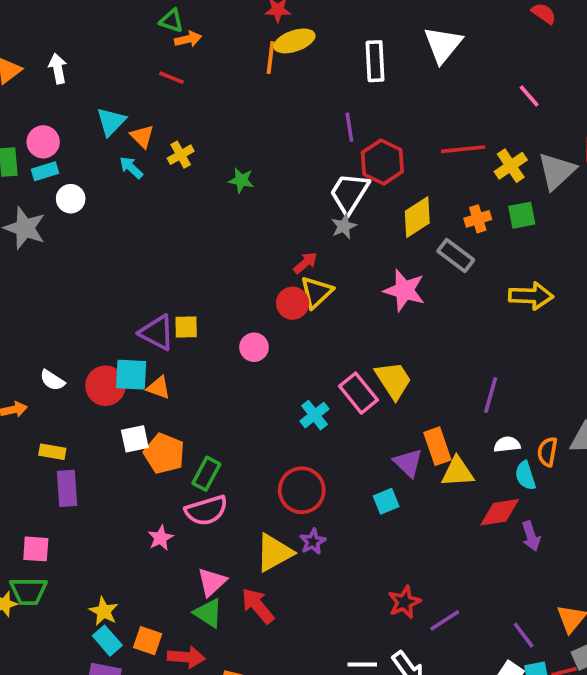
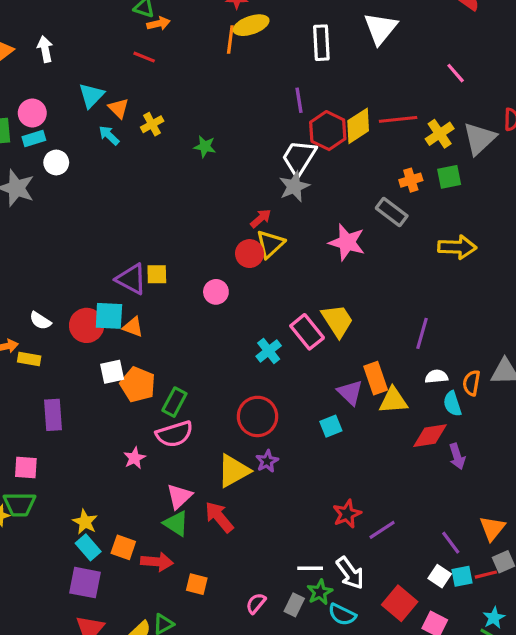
yellow diamond: (417, 217) -> (358, 126), moved
gray star: (344, 226) -> (294, 186), size x1.4
yellow rectangle: (52, 452) -> (29, 359), moved

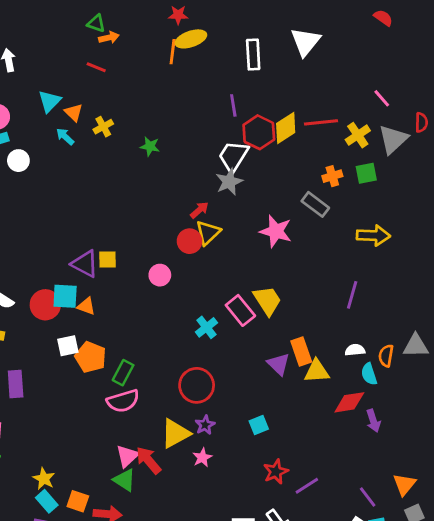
pink line: (456, 73) -> (382, 98), moved
purple line: (422, 333) -> (352, 295), moved
cyan square: (331, 426) -> (259, 425), moved
pink star: (135, 458) -> (202, 457), moved
red arrow: (219, 517) -> (149, 460), moved

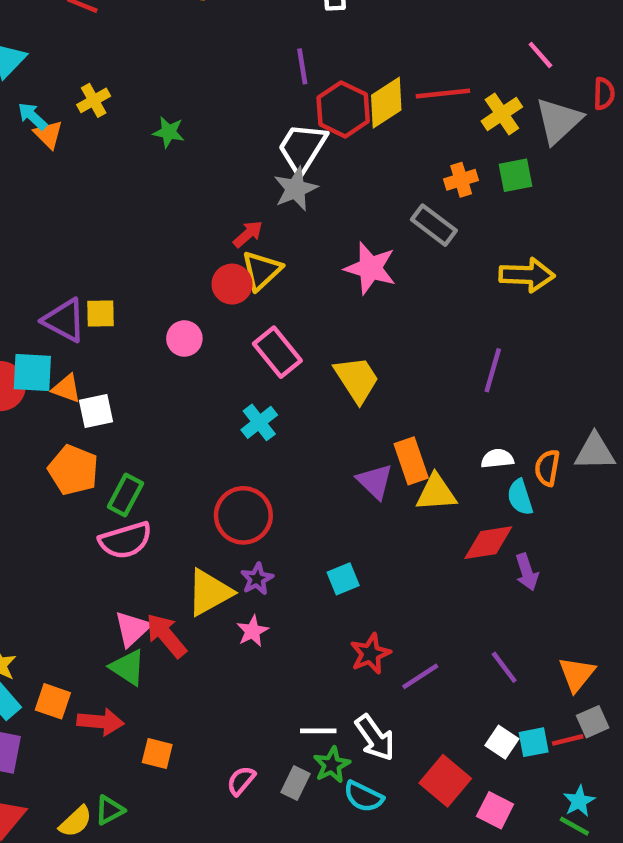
orange triangle: (74, 112) -> (48, 134), moved
pink rectangle: (240, 310) -> (277, 352), moved
white square: (68, 346) -> (96, 411), moved
purple line: (368, 497) -> (504, 667), moved

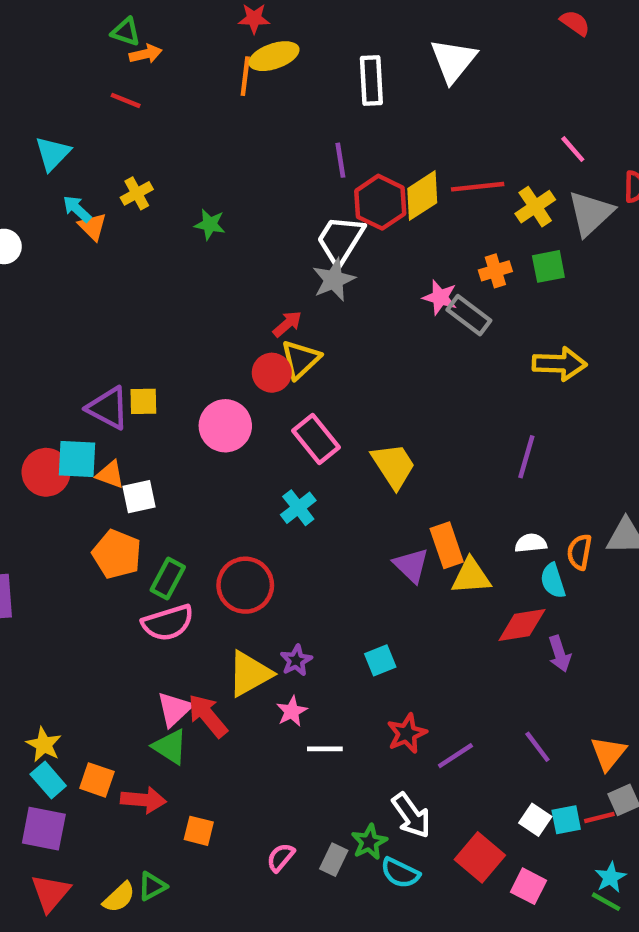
pink star: (370, 268) -> (440, 297), moved, size x0.7
pink circle: (184, 338) -> (225, 426), size x1.5
red circle: (243, 515) -> (245, 585), moved
white line: (318, 731) -> (325, 749), moved

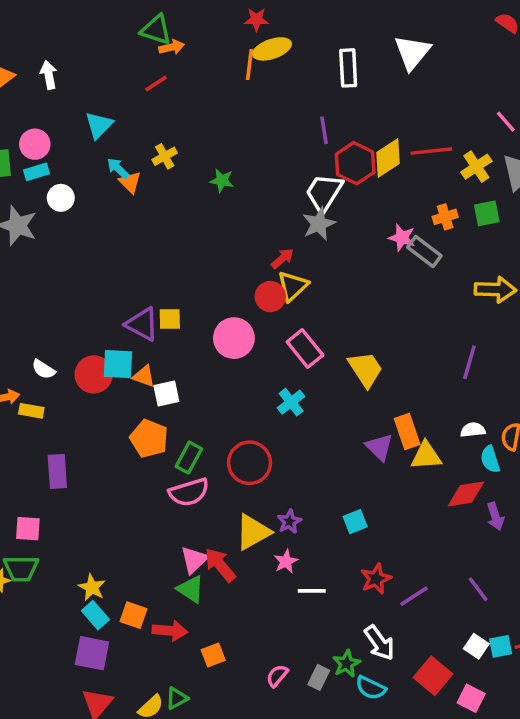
green triangle: (126, 32) -> (156, 30), size x1.4
red line: (126, 100) -> (156, 84), turned -55
orange square: (199, 831) -> (213, 655), turned -35

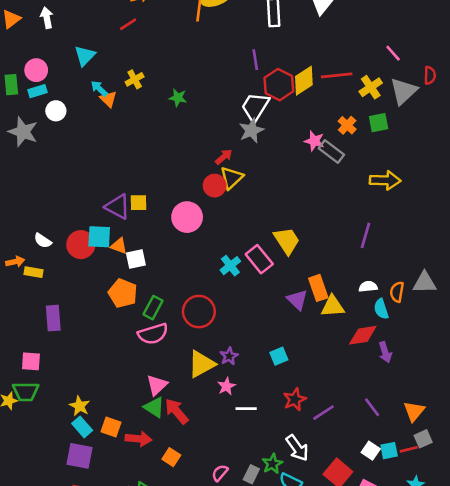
orange cross: (445, 217) -> (347, 125), turned -30
pink rectangle: (305, 348) -> (259, 259), moved
red arrow: (220, 565) -> (177, 411), moved
orange square: (213, 655) -> (171, 457), turned -36

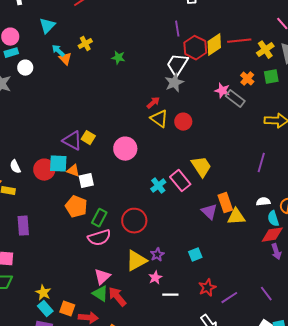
yellow triangle: (232, 178) -> (159, 119), turned -42
red circle: (215, 186) -> (183, 122), moved
yellow square: (139, 203) -> (88, 138), turned 32
white semicircle: (43, 241) -> (15, 167), turned 32
red diamond: (363, 335) -> (272, 235), moved

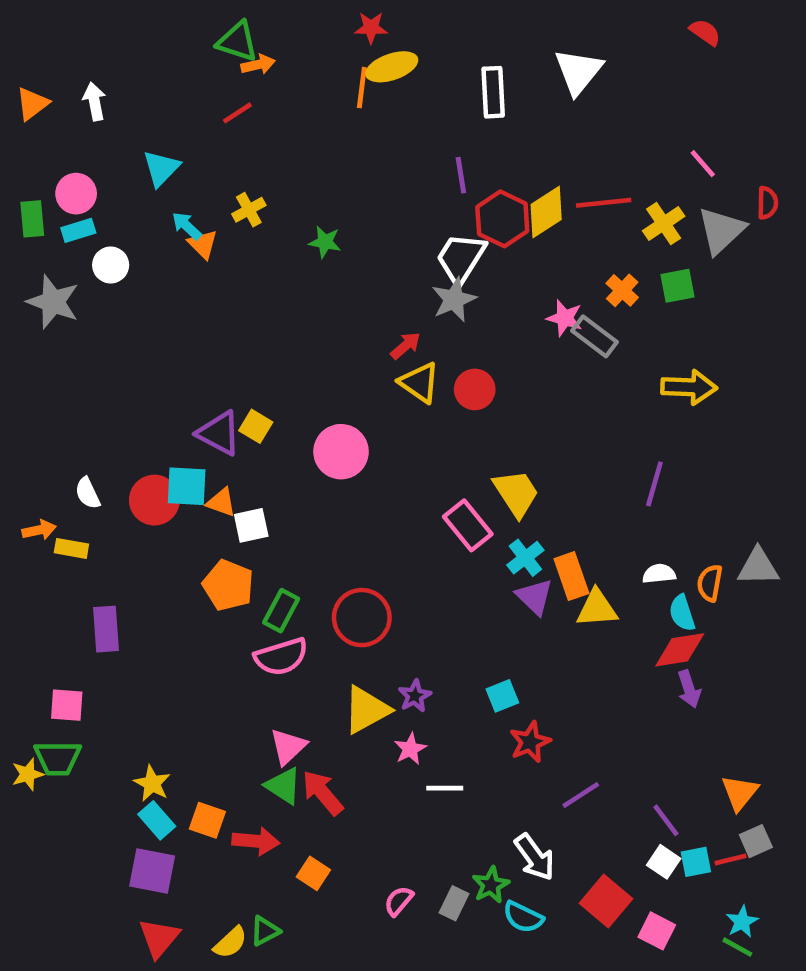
cyan cross: (158, 186) -> (525, 558), moved
red star: (207, 288) -> (530, 742), moved
purple line: (266, 294) -> (666, 820), moved

